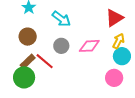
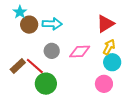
cyan arrow: (61, 19) -> (52, 24), turned -36
brown circle: (28, 37) -> (29, 25), moved
green circle: (24, 77) -> (46, 84), moved

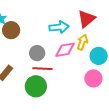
cyan arrow: (52, 24) -> (59, 27), moved
yellow arrow: (109, 47) -> (82, 42), moved
red line: (35, 66) -> (42, 69), moved, turned -30

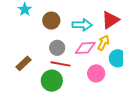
brown circle: (11, 30) -> (51, 21), moved
pink circle: (93, 78) -> (96, 73), moved

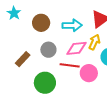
brown rectangle: (23, 63) -> (23, 59), moved
red line: (61, 64) -> (70, 65), moved

